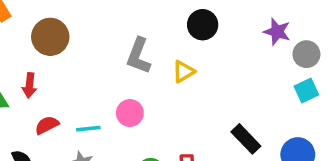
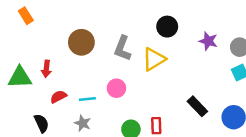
purple star: (277, 32) -> (208, 41), moved
brown circle: (50, 37) -> (81, 42), moved
yellow triangle: (184, 71) -> (154, 59), size x1.5

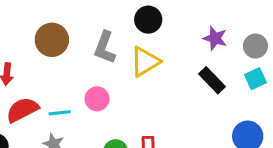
black circle: (167, 27) -> (148, 20), moved
red semicircle: (58, 97) -> (22, 110), size x1.5
black rectangle: (197, 106) -> (212, 80), moved

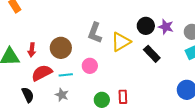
black circle: (148, 20) -> (146, 26), moved
brown circle: (52, 40) -> (61, 48), moved
black rectangle: (212, 80) -> (152, 54), moved

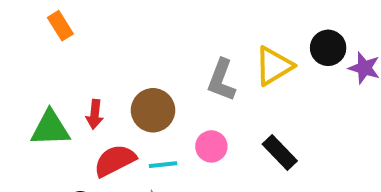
black circle: (146, 26) -> (328, 48), moved
yellow triangle: (121, 42) -> (274, 66), moved
black rectangle: (152, 54) -> (280, 152), moved

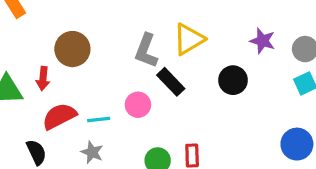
black circle: (328, 48) -> (233, 80), moved
brown circle: (153, 110) -> (72, 49), moved
black rectangle: (280, 152) -> (171, 82), moved

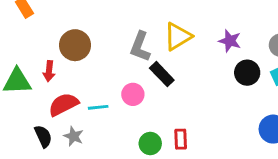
purple star: (262, 41) -> (230, 41), moved
black circle: (233, 80) -> (247, 73), moved
gray star: (92, 152) -> (74, 136), moved

